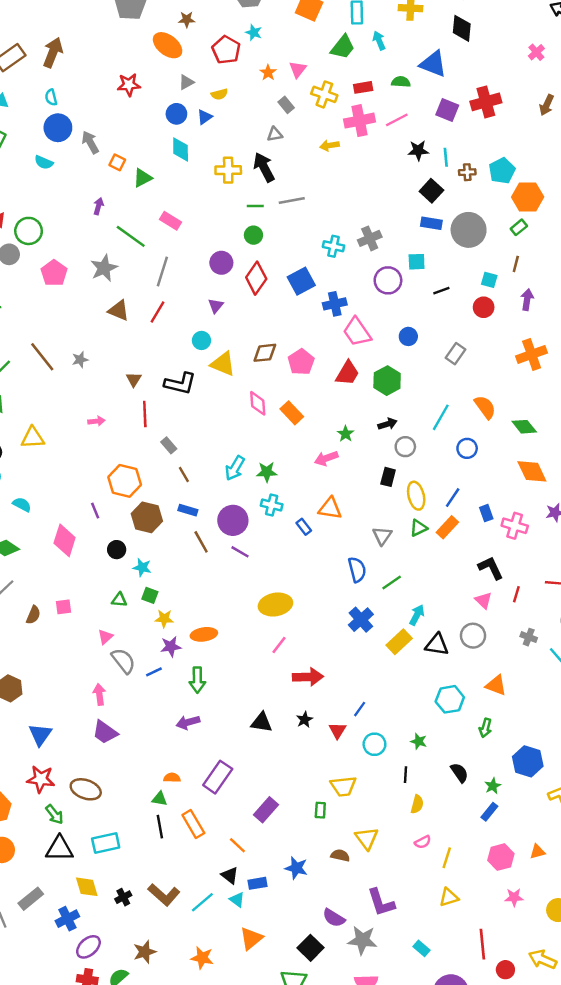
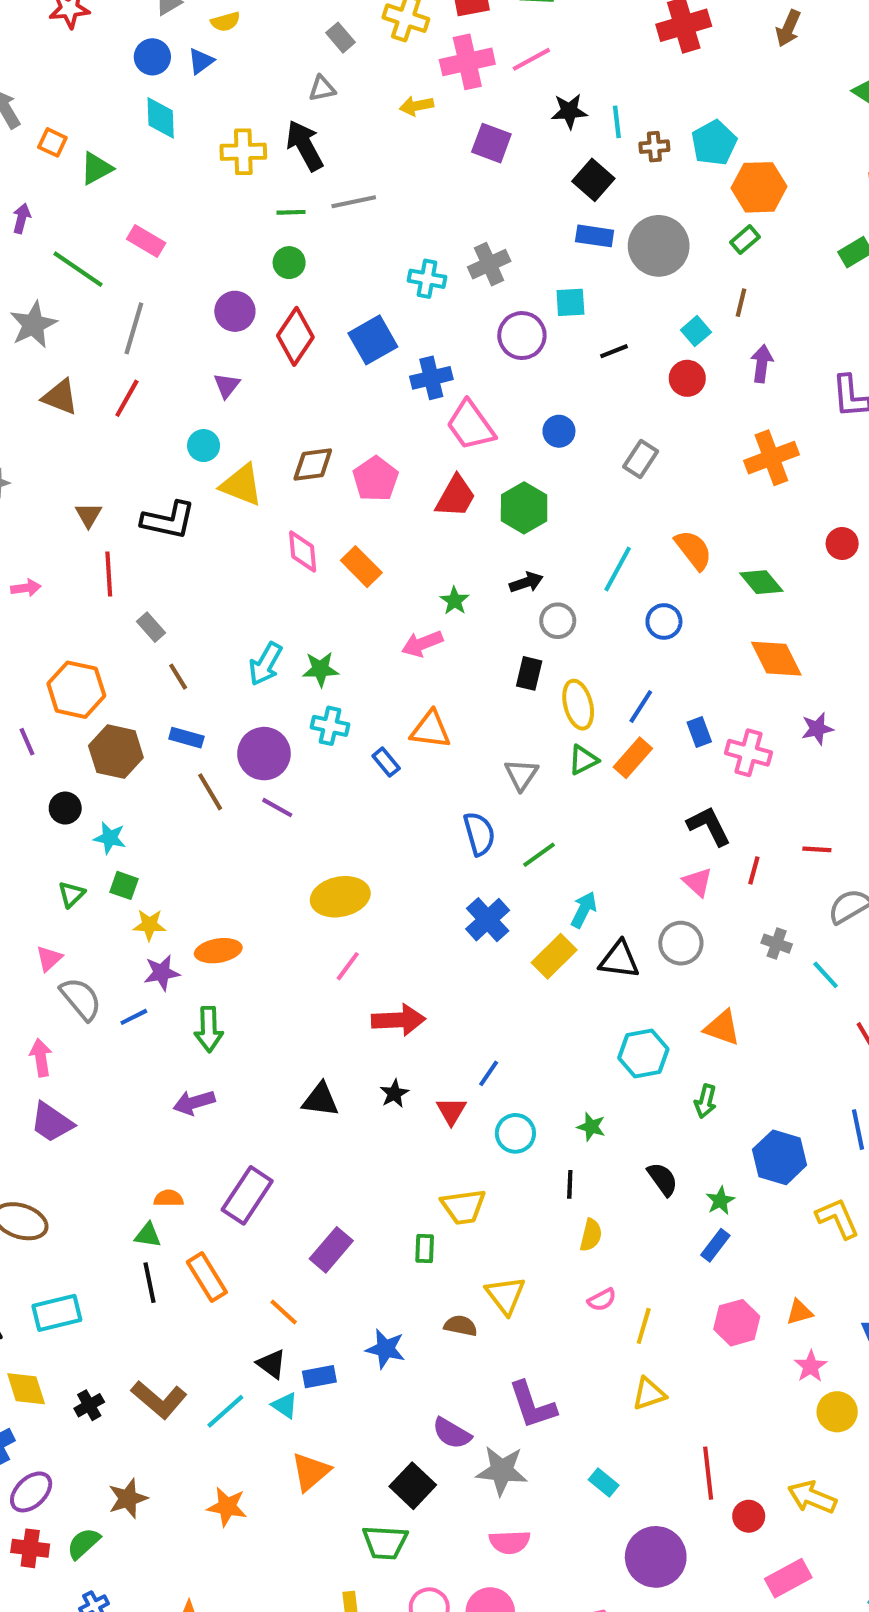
purple square: (447, 110) -> (491, 143), moved
cyan square: (489, 280) -> (696, 331), turned 35
green triangle: (119, 600) -> (71, 894), turned -49
pink star: (514, 897) -> (811, 1366), moved, turned -30

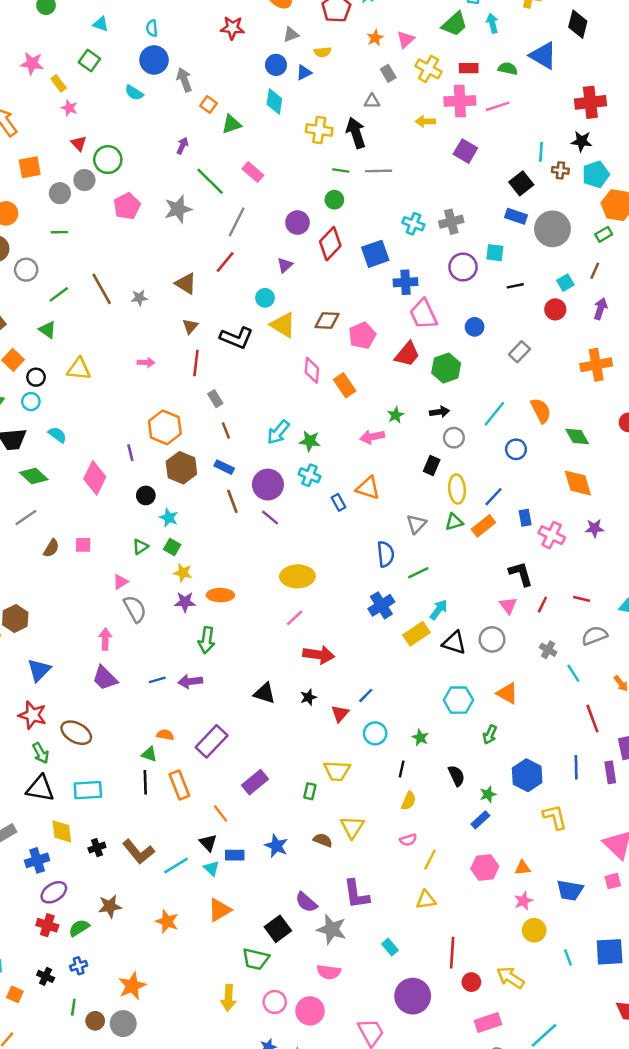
black star: (569, 111) -> (581, 141), moved
brown triangle: (60, 397) -> (186, 284), moved
blue line: (134, 1017) -> (157, 680), moved

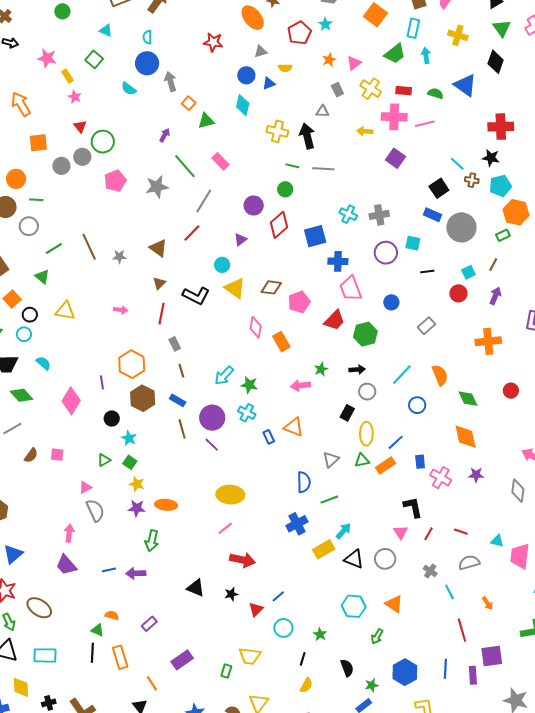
cyan line: (541, 152) -> (457, 164), turned -56
green line: (59, 232) -> (36, 200), moved
purple rectangle: (212, 741) -> (149, 624), size x0.6

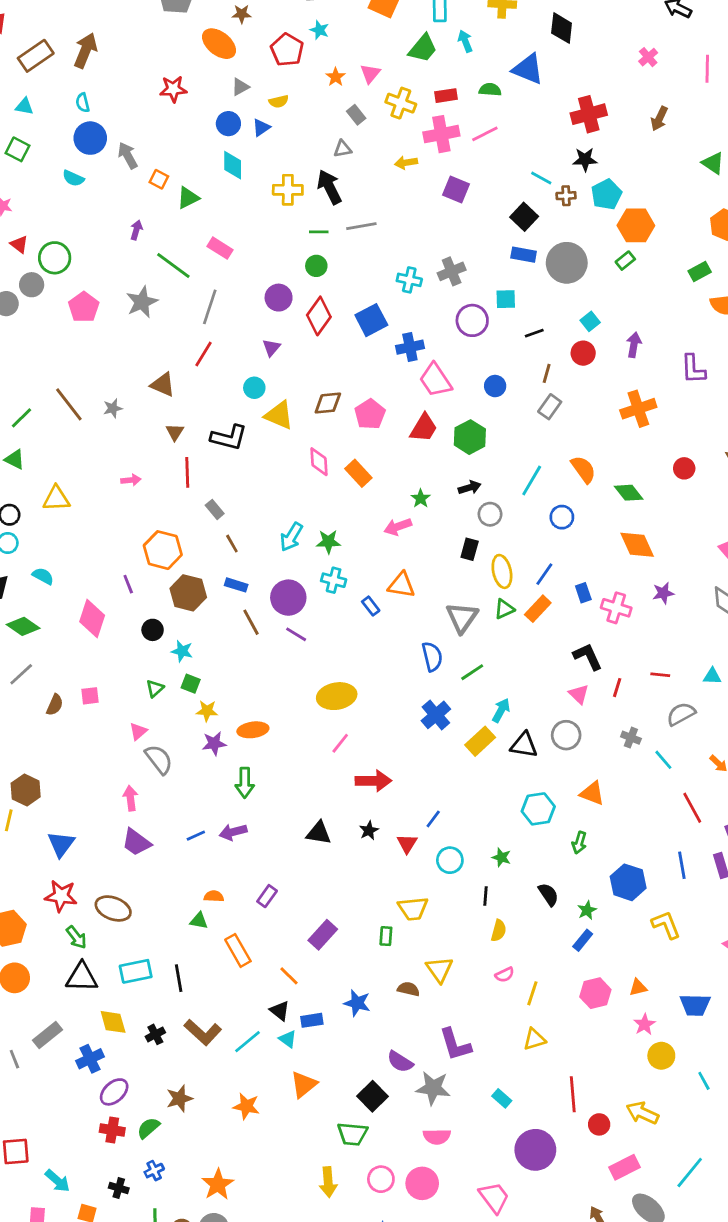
brown line: (493, 264) -> (547, 373), moved
gray triangle: (331, 460) -> (462, 618), size x1.4
black line: (92, 653) -> (179, 978), moved

